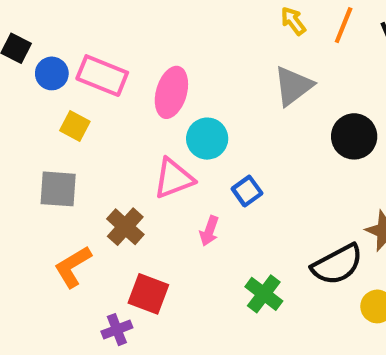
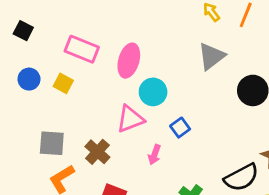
blue circle: (52, 73) -> (29, 79), moved
gray square: (58, 189) -> (52, 143), moved

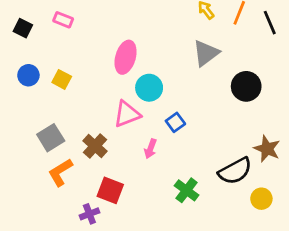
pink rectangle: (82, 49) -> (63, 20), moved, size x0.6
gray square: (52, 143) -> (51, 138), turned -36

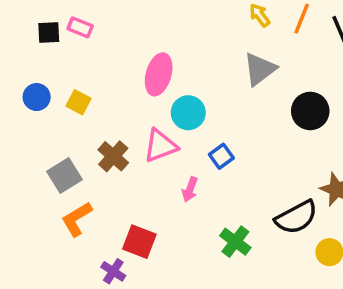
black square: (23, 28) -> (49, 33), moved, turned -30
brown cross: (95, 146) -> (113, 156), moved
purple cross: (89, 214) -> (113, 271), turned -36

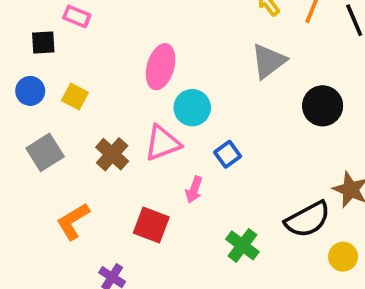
black square: (49, 33) -> (43, 42), moved
gray square: (64, 175) -> (45, 152), moved
red square: (139, 242) -> (151, 225), moved

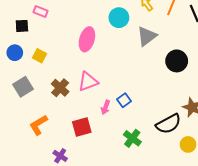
cyan circle: (192, 108) -> (119, 18), moved
blue square: (228, 154) -> (124, 100), moved
red square: (151, 225) -> (82, 127), turned -36

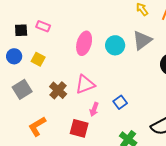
pink rectangle: (41, 11) -> (43, 26), moved
cyan circle: (119, 18) -> (115, 45), moved
pink arrow: (106, 107) -> (94, 109), moved
red square: (82, 127) -> (79, 128), turned 30

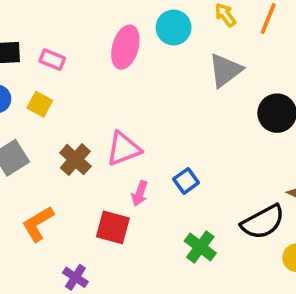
pink rectangle: (43, 26) -> (52, 60), moved
pink ellipse: (84, 43) -> (125, 47), moved
cyan circle: (115, 45) -> (174, 27), moved

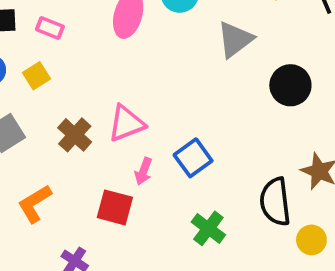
yellow square: (40, 104) -> (37, 76), turned 30
blue square: (186, 181) -> (193, 158), size x1.4
black semicircle: (263, 222) -> (275, 202), turned 111

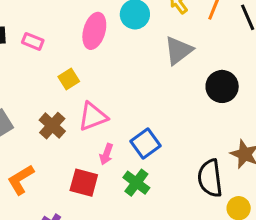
yellow square: (37, 76) -> (69, 79), moved
green cross: (208, 228) -> (136, 183), moved

